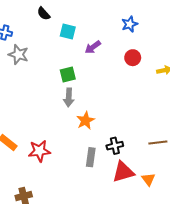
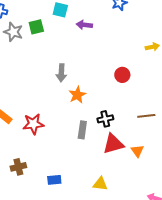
purple arrow: (93, 47) -> (84, 25), turned 42
red circle: (133, 58) -> (122, 75), moved
green square: (68, 74) -> (36, 27), moved

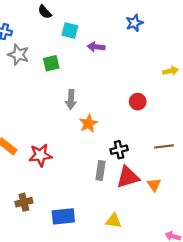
green square: (36, 27) -> (51, 63), moved
gray rectangle: (82, 130) -> (100, 170), moved
blue rectangle: (54, 180) -> (63, 216), size x1.5

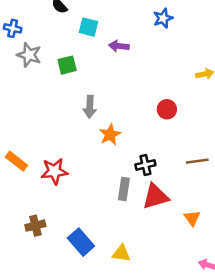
orange triangle: (154, 185) -> (192, 218), moved
blue rectangle: (63, 216) -> (81, 242), turned 55
yellow triangle: (114, 221) -> (121, 253), moved

